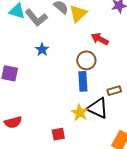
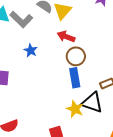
red arrow: (100, 39) -> (66, 37), moved

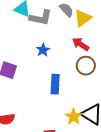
gray L-shape: (21, 19) -> (41, 18), turned -45
blue rectangle: (75, 78) -> (55, 84), moved

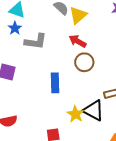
gray L-shape: (41, 18) -> (36, 42), moved
blue star: (43, 50) -> (15, 28), moved

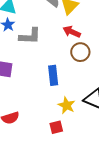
yellow star: (75, 114) -> (67, 105), moved

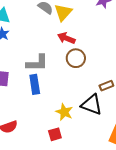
gray L-shape: (30, 36) -> (37, 63), moved
blue rectangle: (53, 75) -> (35, 84), moved

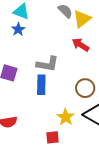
brown circle: (76, 58) -> (85, 88), moved

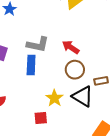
red arrow: (81, 45) -> (71, 47), moved

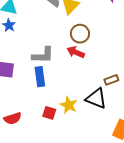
brown circle: (75, 70) -> (80, 34), moved
red square: (41, 118) -> (49, 113), moved, turned 32

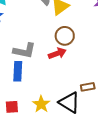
red arrow: (76, 52) -> (57, 53), turned 126
red square: (49, 113) -> (12, 107), moved, turned -32

